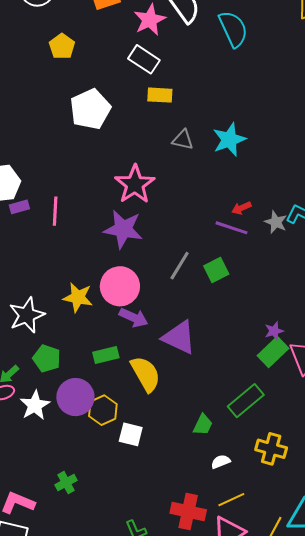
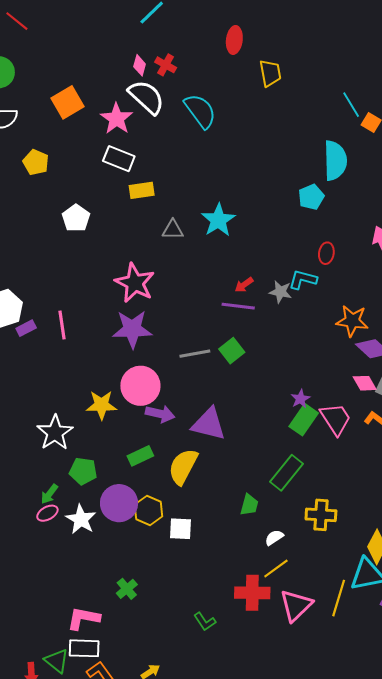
white pentagon: (90, 109) -> (76, 218), size x0.7
gray line: (180, 266) -> (195, 354), turned 60
yellow semicircle: (146, 374) -> (183, 467), turned -111
yellow line: (231, 500) -> (276, 568), moved

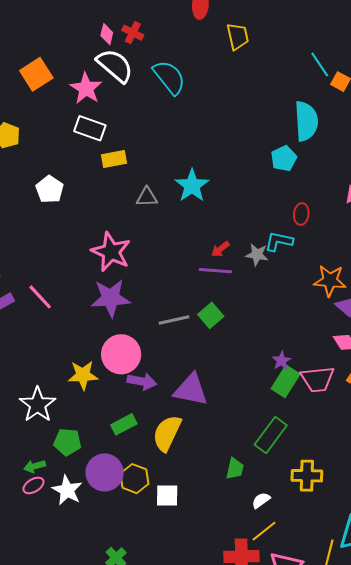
pink line: (62, 325) -> (40, 297), turned -32
pink trapezoid: (336, 419) -> (317, 379), turned 120
green arrow: (49, 494) -> (35, 466), turned 40

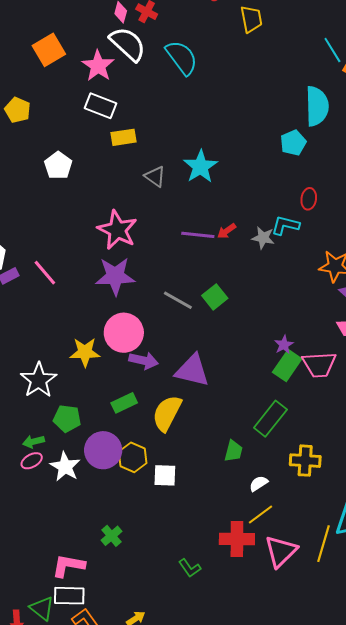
gray triangle: (147, 197) -> (155, 176), turned 35
purple line: (215, 271) -> (198, 235), moved
gray line: (174, 320) -> (178, 300), turned 40

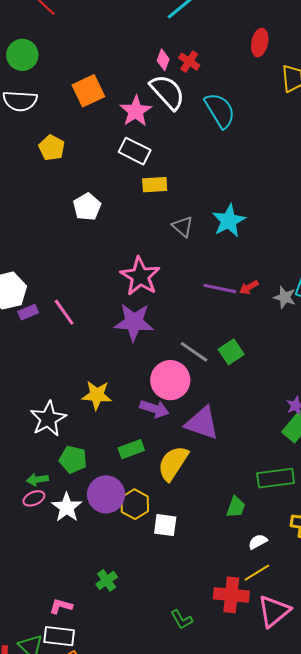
pink circle: (124, 333) -> (170, 380), moved
green rectangle: (270, 419) -> (276, 478), turned 39
pink L-shape: (68, 566) -> (61, 606), size x0.7

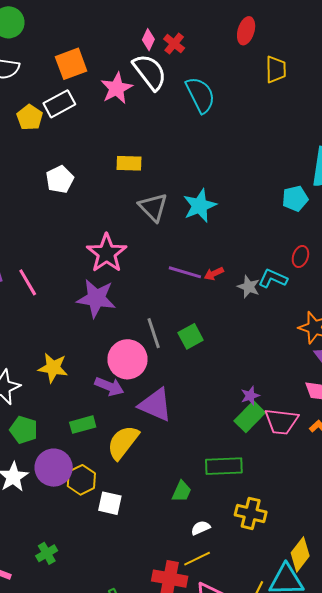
white rectangle: (135, 151) -> (59, 104), moved, turned -60
gray triangle: (183, 226) -> (153, 207), size x1.4
gray line: (194, 352) -> (154, 333), turned 32

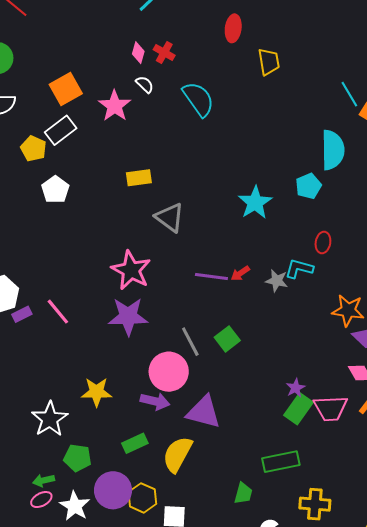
white semicircle: (150, 72) -> (145, 84), size x0.5
white pentagon: (60, 179) -> (55, 190), moved
cyan star: (200, 206) -> (255, 203), moved

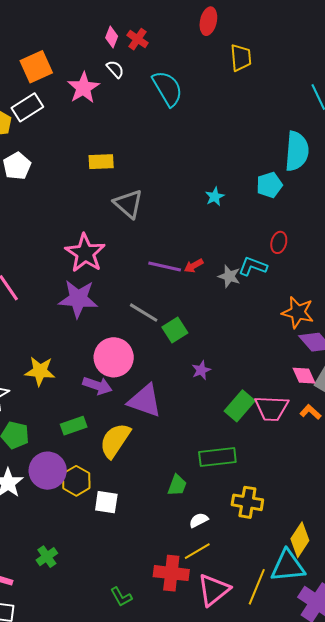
cyan star: (255, 203) -> (215, 197), size x0.6
gray line: (190, 342) -> (144, 313), moved, turned -36
purple star: (296, 388) -> (201, 370), moved

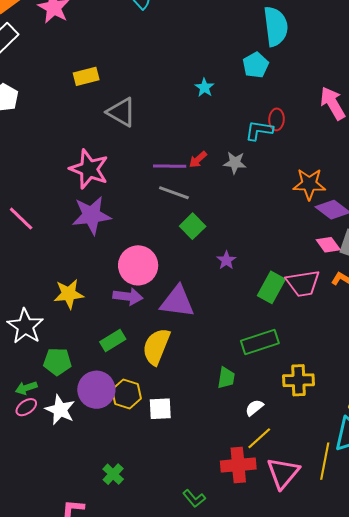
cyan L-shape: (253, 266) -> (259, 130), moved
gray line: (144, 313) -> (174, 193), moved

